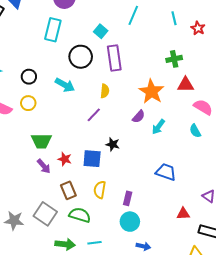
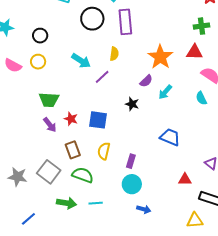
green cross: (174, 59) -> (202, 26), moved
cyan arrow: (65, 85) -> (81, 61), moved
black star: (113, 144) -> (132, 104), moved

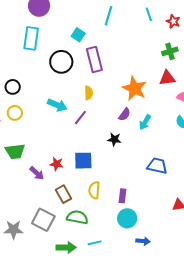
green trapezoid: (49, 100) -> (15, 151), moved

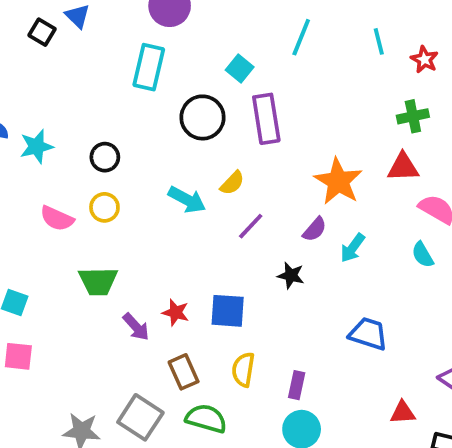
yellow semicircle: (89, 93) -> (232, 183), moved, turned 40
purple line: (80, 117) -> (251, 226), moved

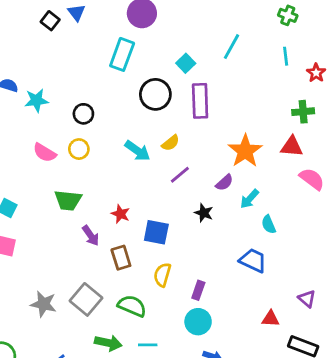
cyan semicircle: (423, 255) -> (269, 224), moved
red star: (176, 312) -> (120, 214), moved
brown rectangle: (184, 372) -> (121, 258), moved

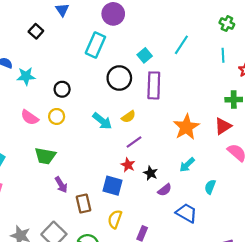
black square: (50, 21) -> (36, 31), moved
red triangle: (292, 147) -> (223, 126), turned -42
purple semicircle: (224, 183) -> (165, 190), moved
red star: (120, 214) -> (128, 165), moved
cyan semicircle: (269, 224) -> (210, 187), moved, turned 40

